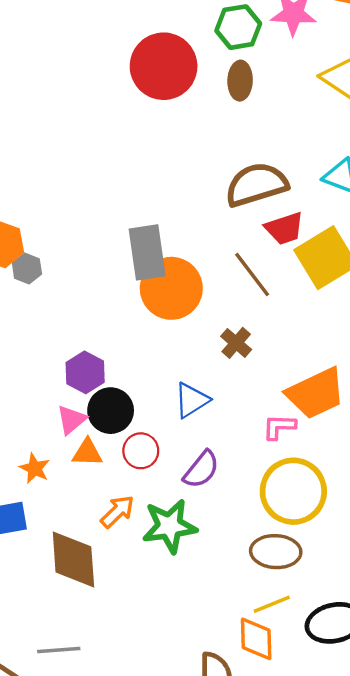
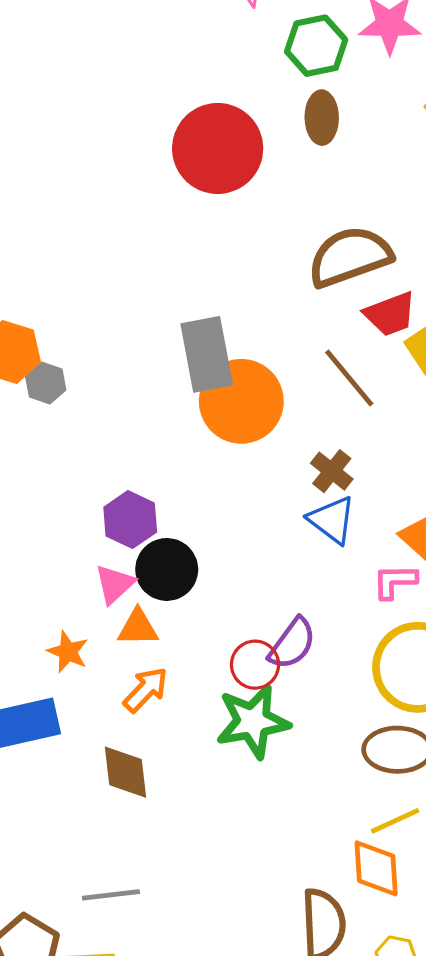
red circle: (164, 66) -> (218, 148), moved
blue triangle: (192, 400) -> (332, 520), moved, turned -48
red circle: (141, 451) -> (255, 665), moved
orange arrow: (117, 512) -> (146, 690), moved
brown diamond: (73, 559) -> (125, 772), size x0.7

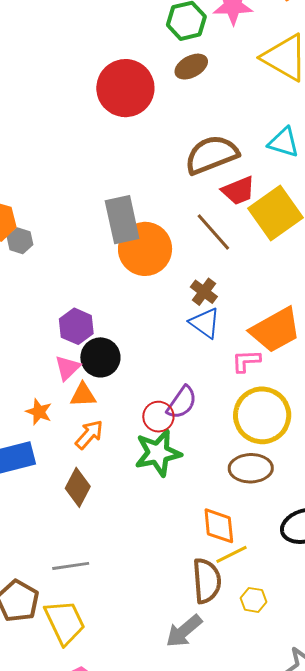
brown ellipse: (322, 118) -> (191, 67), turned 64
brown diamond: (125, 772) -> (78, 487), turned 36
yellow line: (395, 821) -> (232, 554), moved
orange diamond: (376, 868) -> (219, 526), moved

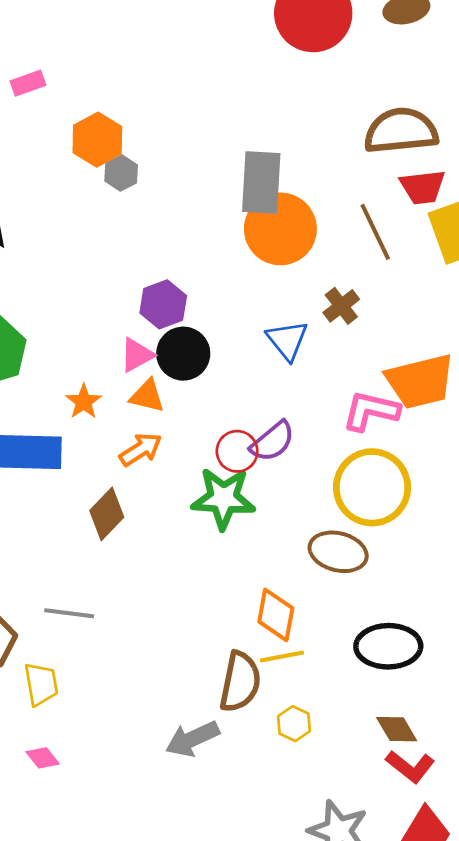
blue triangle: (205, 323) -> (287, 340), moved
pink L-shape: (246, 361) -> (371, 411), size x1.4
yellow trapezoid: (65, 622) -> (41, 684), size x0.7

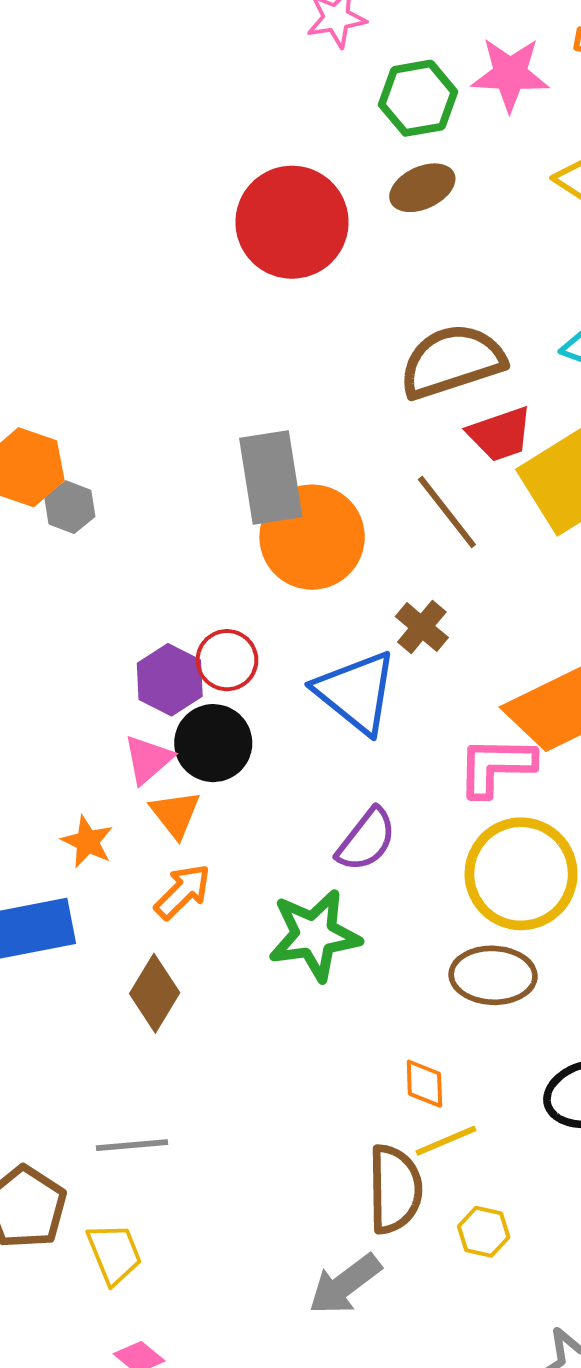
blue triangle: (287, 340) -> (356, 692), size x1.4
orange triangle: (147, 396) -> (175, 814), turned 51
red circle: (237, 451) -> (227, 660), moved
orange diamond: (276, 615) -> (424, 1084), size x0.7

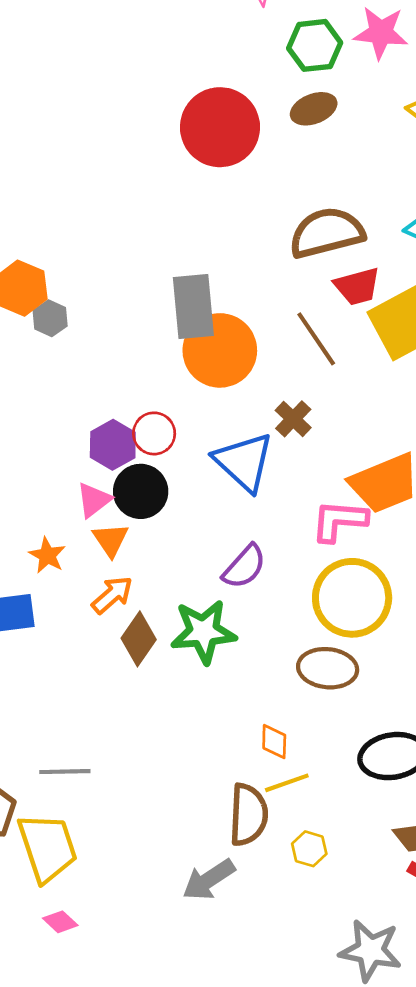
brown diamond: (155, 993) -> (139, 639), moved
yellow trapezoid: (114, 1254) -> (47, 847), size x1.6

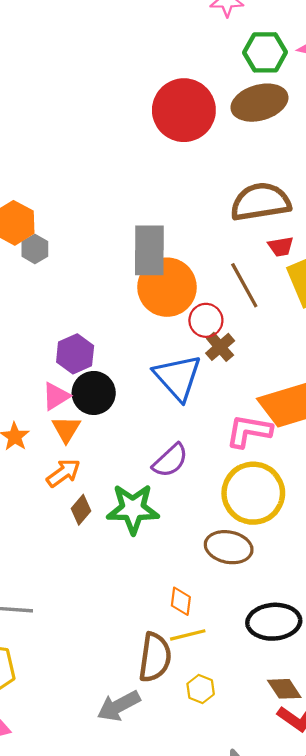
brown ellipse: (314, 109) -> (259, 103), size x1.5
red trapezoid: (357, 286) -> (281, 247), size x0.7
red circle: (154, 433) -> (206, 320), moved
brown diamond: (139, 639) -> (81, 510), size x0.7

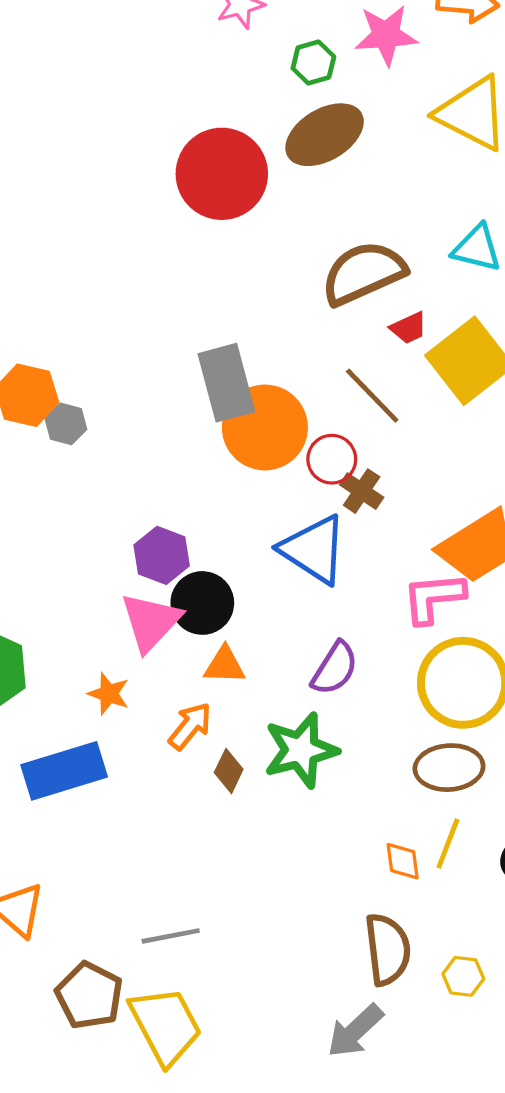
green hexagon: (265, 52) -> (313, 62), size x0.7
pink triangle: (56, 396) -> (151, 622), size x1.5
orange triangle: (66, 429) -> (225, 665), moved, turned -44
yellow line: (188, 635) -> (448, 844), moved, turned -40

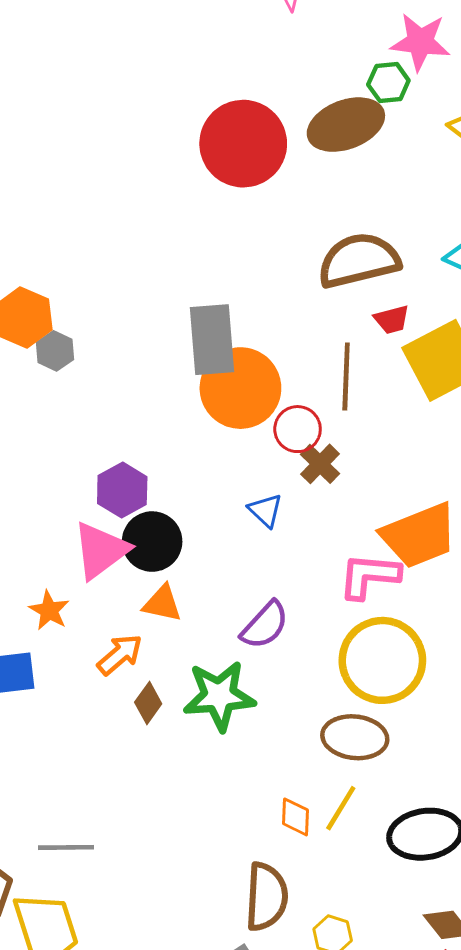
green hexagon: (313, 62) -> (388, 83), moved
brown line: (372, 396) -> (346, 377), turned 36
blue triangle: (314, 549) -> (265, 510), size x0.5

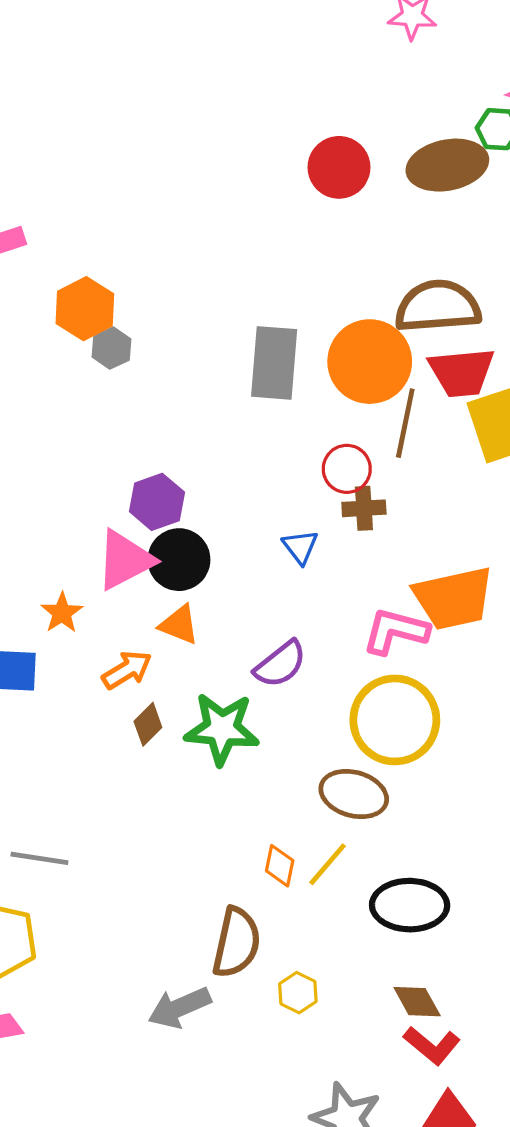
red circle: (243, 144) -> (339, 167), size x0.7
red trapezoid: (392, 319) -> (462, 372), size x1.8
orange circle: (240, 388) -> (370, 362), moved
brown cross: (320, 464) -> (364, 508), turned 33

